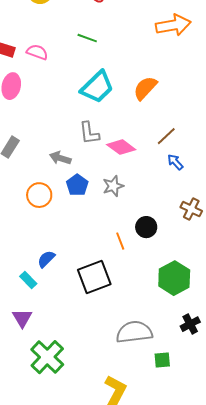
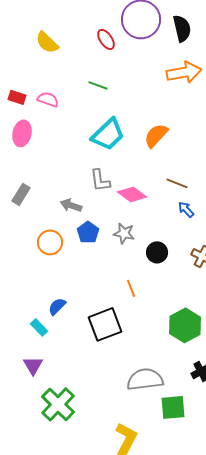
brown line: (166, 136) -> (177, 183), turned 65
gray star: (113, 186) -> (124, 233), turned 30
black circle: (146, 227) -> (157, 252), moved
green square: (162, 360) -> (173, 407), size x1.5

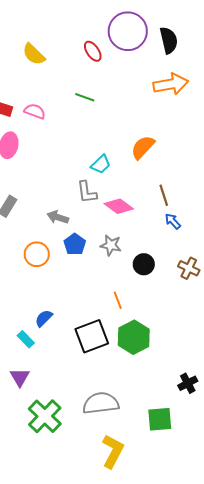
cyan trapezoid: (108, 134) -> (101, 164), moved, size x0.6
brown line: (177, 183) -> (164, 195), turned 50
green hexagon: (185, 325) -> (134, 337), moved
gray semicircle: (145, 379) -> (101, 403), moved

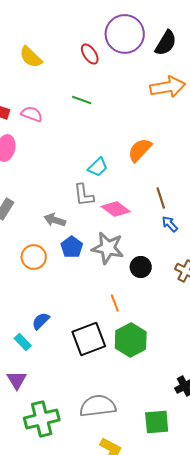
black semicircle: (169, 40) -> (166, 43), turned 44
gray star: (111, 245) -> (108, 248), size x1.5
green cross: (45, 416) -> (42, 419), turned 32

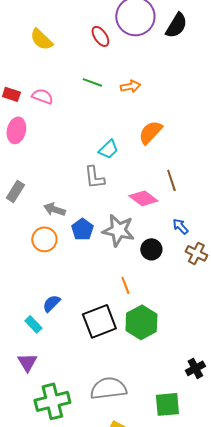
orange arrow: (168, 87) -> (130, 86), moved, size x0.6
pink diamond: (116, 209) -> (143, 198), moved
gray arrow: (55, 220) -> (54, 209), moved
blue arrow: (170, 224) -> (180, 226), moved

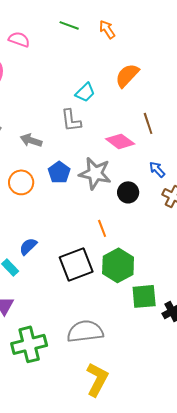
orange arrow: (130, 86) -> (107, 29), turned -114
gray arrow: (54, 209) -> (31, 140), moved
green square: (167, 404) -> (144, 296), moved

